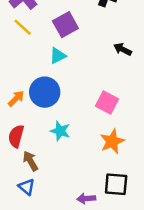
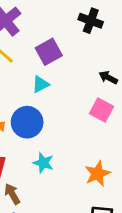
pink square: (107, 102) -> (102, 110), moved

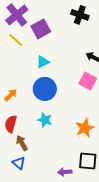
purple square: (49, 52) -> (41, 29), moved
blue circle: (27, 122) -> (45, 89), moved

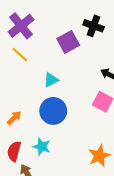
purple square: (41, 29) -> (68, 42), moved
cyan star: (45, 120) -> (42, 147), moved

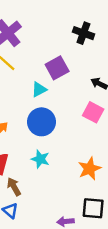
purple square: (68, 42) -> (57, 68), moved
cyan star: (42, 147) -> (40, 159), moved

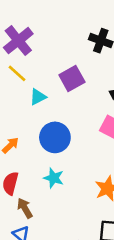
cyan triangle: (39, 89) -> (38, 97), moved

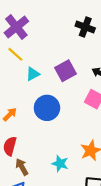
purple square: (72, 79) -> (66, 71), moved
cyan star: (54, 178) -> (60, 164), moved

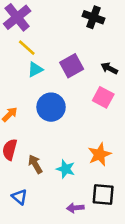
yellow line: (15, 54) -> (27, 48), moved
brown arrow: (22, 167) -> (35, 164), moved

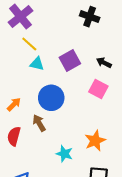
cyan triangle: (35, 69) -> (37, 64), turned 40
brown arrow: (35, 164) -> (39, 123), moved

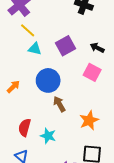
brown arrow: (39, 123) -> (59, 104), moved
red semicircle: (14, 136) -> (25, 128), moved
cyan star: (64, 154) -> (48, 136), moved

